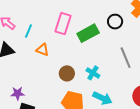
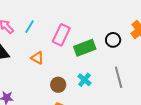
cyan line: (29, 31) -> (30, 27), moved
cyan cross: (93, 73) -> (84, 80), moved

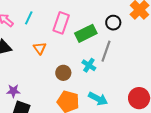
orange triangle: (37, 58) -> (40, 48), turned 32
gray line: (119, 77) -> (106, 51), moved, turned 40

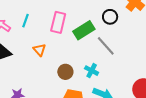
gray line: (106, 51) -> (106, 46), turned -55
cyan cross: (89, 65) -> (92, 71), moved

